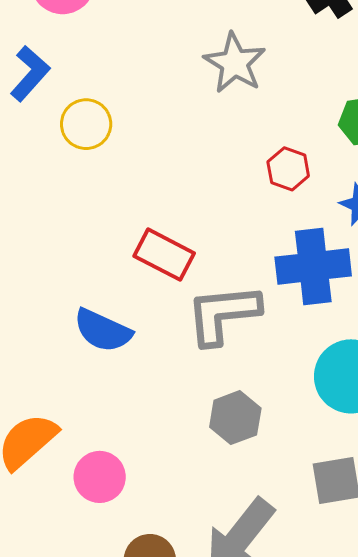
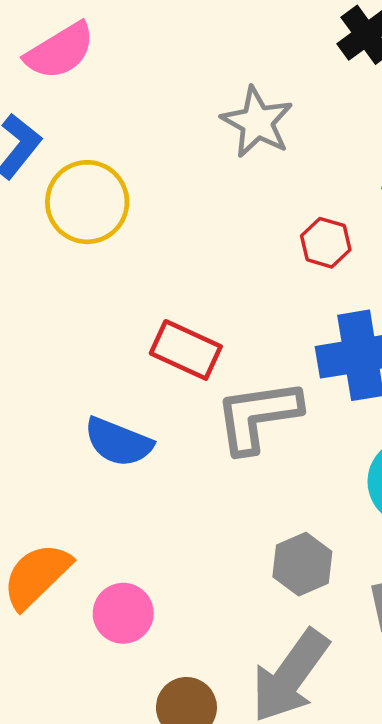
yellow circle: (86, 124) -> (87, 202), size x1.4
gray hexagon: (235, 418) -> (302, 564), moved

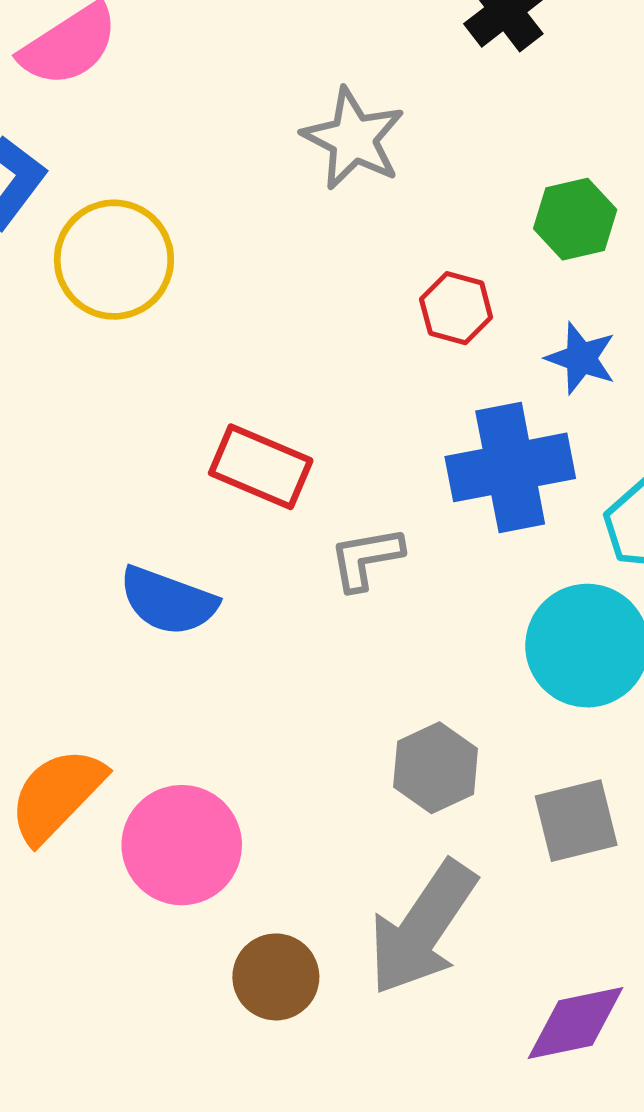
gray L-shape: (258, 416) -> (366, 558), size x0.6
pink circle: (123, 613) -> (182, 845), size x1.4

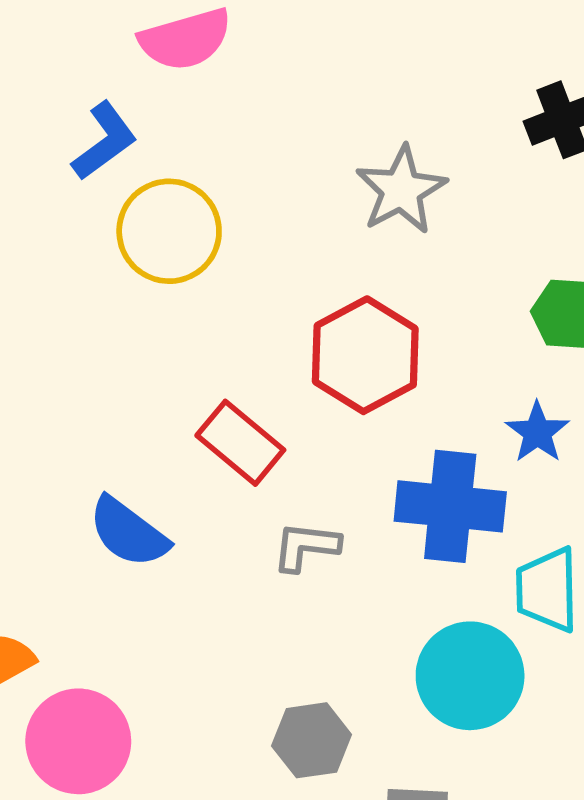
red hexagon: (456, 308) -> (365, 355), moved, size x1.8

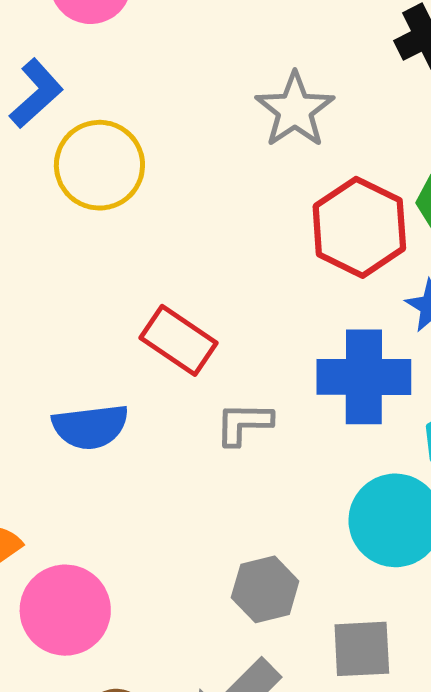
red hexagon: (365, 355) -> (359, 227), moved
blue semicircle: (128, 532) -> (90, 427), turned -38

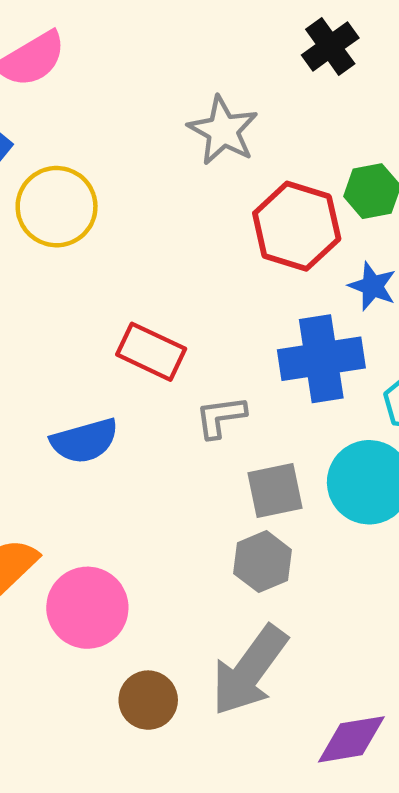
gray square: (362, 649) -> (275, 491), moved

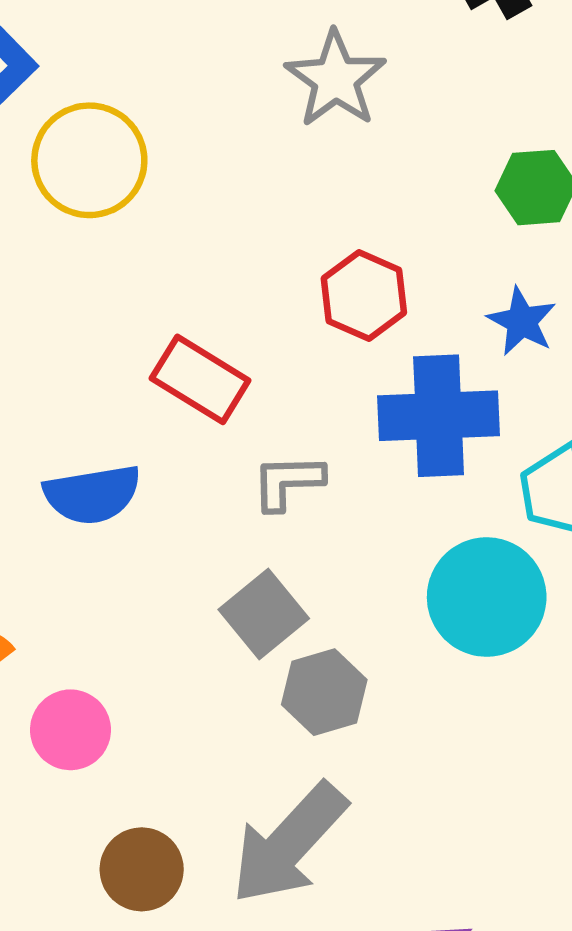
red hexagon: (297, 226) -> (364, 296), moved, size x0.7
gray square: (275, 491) -> (264, 614), moved, turned -34
pink circle: (87, 608) -> (70, 730), size x0.7

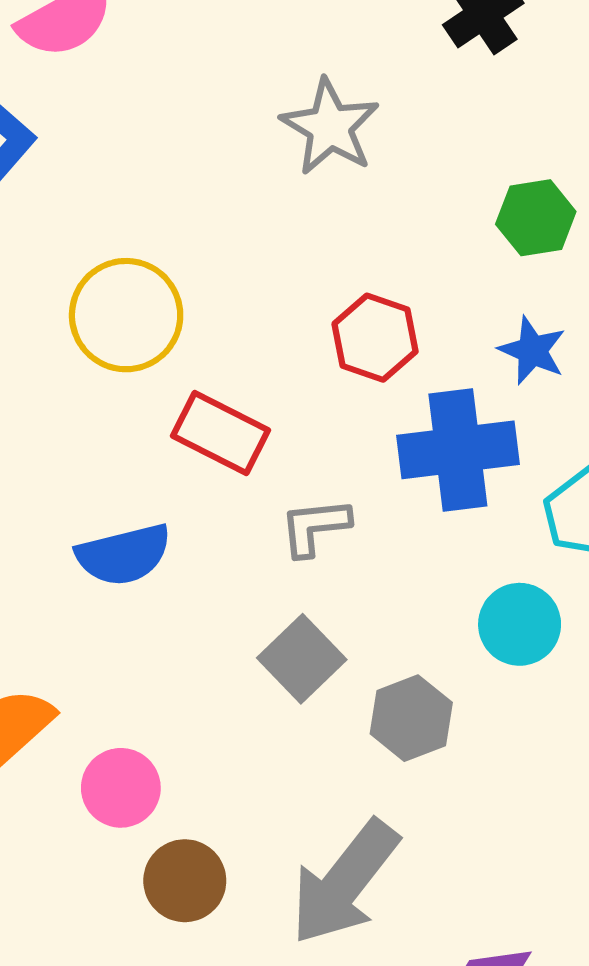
yellow circle: (89, 160) -> (126, 315), moved
cyan circle: (487, 597) -> (520, 624), size x0.7
gray hexagon: (324, 692) -> (411, 718), moved
brown circle: (142, 869) -> (185, 881), moved

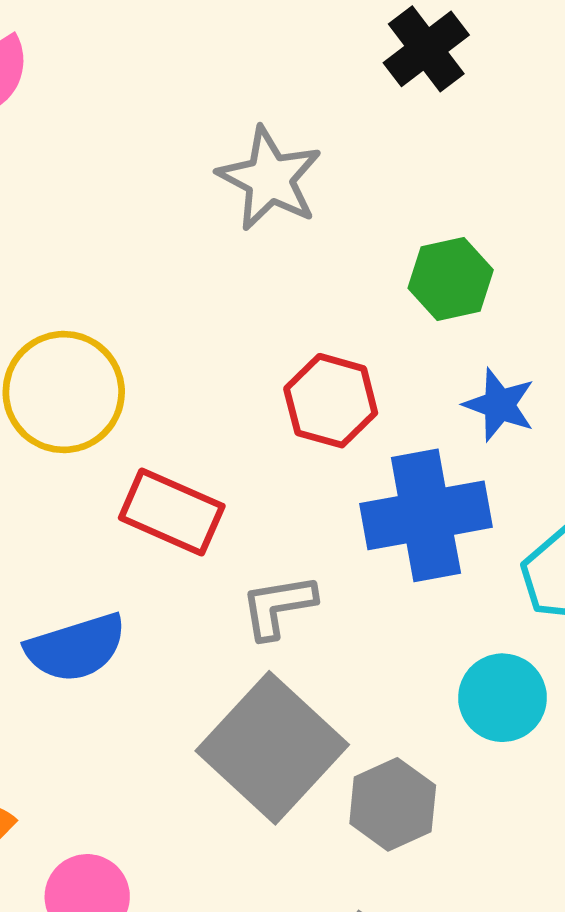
green hexagon: (536, 218) -> (451, 279), moved
gray square: (302, 659) -> (272, 748), size x1.6

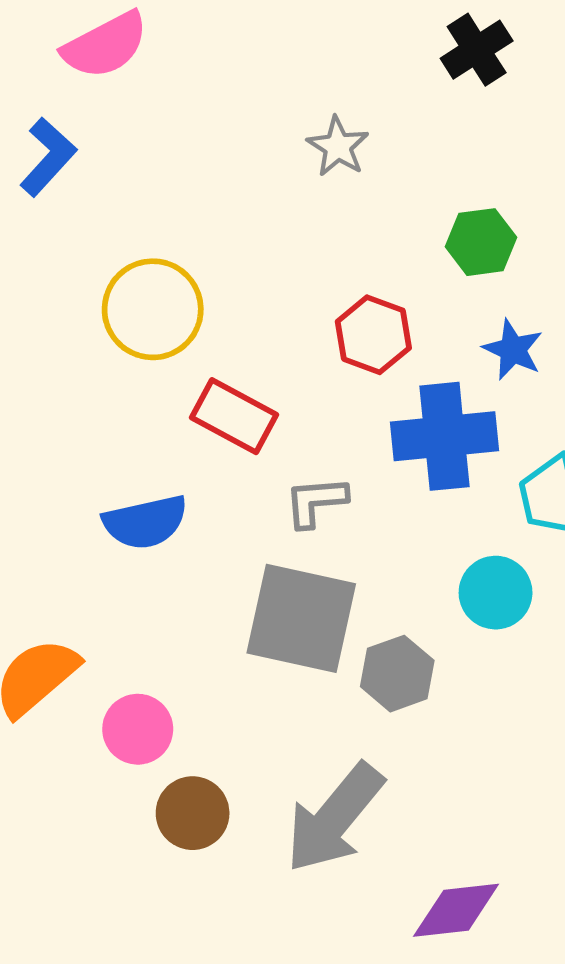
gray star: (270, 179) -> (338, 147), size x0.7
gray square: (272, 748) -> (301, 618), turned -35

